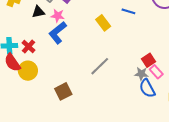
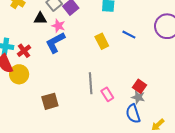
red square: (149, 60) -> (140, 86), turned -32
gray line: (100, 66) -> (91, 83), turned -60
pink rectangle: (156, 72) -> (107, 94), moved
gray star: (141, 74) -> (138, 97), moved

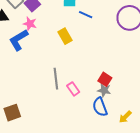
pink star: (58, 26) -> (30, 24), moved
blue line: (129, 35) -> (86, 15), moved
brown square: (50, 101) -> (12, 113), moved

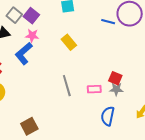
blue line: (86, 15) -> (108, 22), moved
pink rectangle: (73, 89) -> (94, 89), moved, turned -48
blue semicircle: (100, 107) -> (108, 116), moved, turned 42

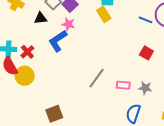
yellow rectangle: (69, 42) -> (104, 14), moved
red square: (115, 78) -> (146, 53), moved
gray line: (67, 86) -> (97, 78), turned 45

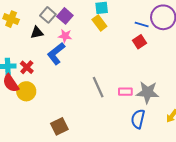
red square: (146, 53) -> (140, 42), moved, turned 32
gray line: (97, 78) -> (98, 87), turned -55
gray star: (145, 88) -> (147, 92), size x1.6

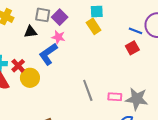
gray square: (48, 15) -> (43, 15), turned -35
yellow circle: (26, 91) -> (30, 78), moved

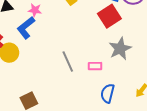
red square: (132, 48) -> (109, 16), size x1.6
gray star: (137, 99) -> (120, 49), moved, turned -30

